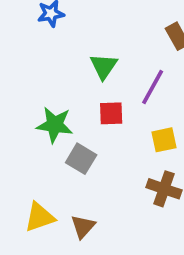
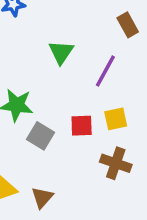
red square: (111, 113) -> (82, 126), moved

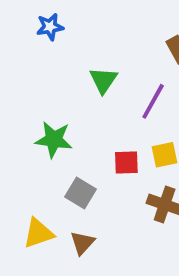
gray square: (41, 136) -> (80, 193), moved

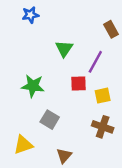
red square: (126, 162) -> (79, 83), moved
brown triangle: (82, 243) -> (64, 156), moved

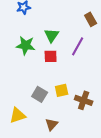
red square: (79, 83) -> (51, 56), moved
green star: (33, 86) -> (26, 45), moved
yellow square: (103, 96) -> (62, 90), moved

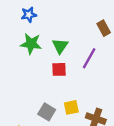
green star: (26, 45) -> (31, 44), moved

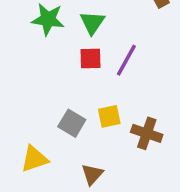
purple line: (89, 58) -> (126, 60), moved

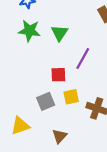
red square: (91, 58) -> (58, 75), moved
gray square: (72, 123) -> (46, 101), turned 36

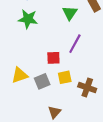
green triangle: (60, 33) -> (70, 13), moved
yellow triangle: (20, 126) -> (20, 75), moved

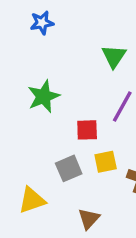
green star: (28, 19) -> (44, 96), moved, turned -30
yellow triangle: (20, 75) -> (32, 200), moved

